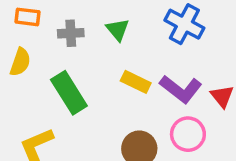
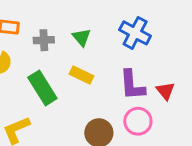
yellow rectangle: (136, 82) -> (81, 75), moved
purple L-shape: (181, 89) -> (132, 85), turned 48

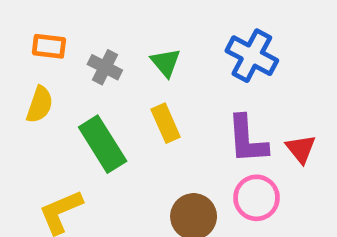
gray cross: (44, 40) -> (105, 67), turned 30
yellow rectangle: (81, 75) -> (166, 123), turned 40

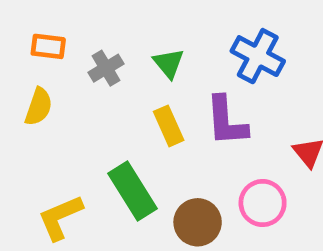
gray cross: (105, 67) -> (106, 68), turned 32
purple L-shape: (247, 140) -> (226, 121), moved
green rectangle: (103, 144) -> (132, 191), moved

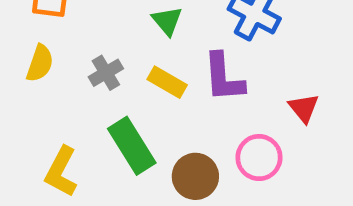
gray cross: (106, 68) -> (106, 73), moved
yellow rectangle: (169, 126) -> (167, 82), turned -36
yellow L-shape: (60, 217) -> (61, 172), turned -39

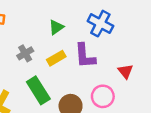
green triangle: (167, 21) -> (56, 27), turned 35
yellow rectangle: (167, 82) -> (56, 58), turned -60

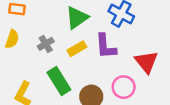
green triangle: (56, 27) -> (77, 18), size x1.5
red triangle: (125, 71) -> (146, 62), size x1.5

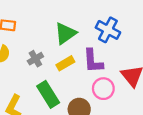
pink circle: (124, 87) -> (103, 89), moved

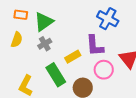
green triangle: (65, 33) -> (44, 22), moved
yellow rectangle: (65, 63) -> (73, 57), moved

